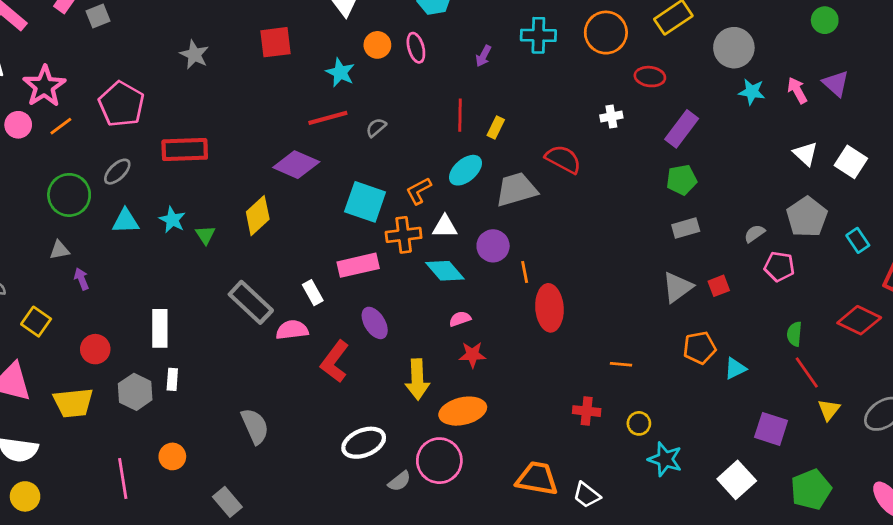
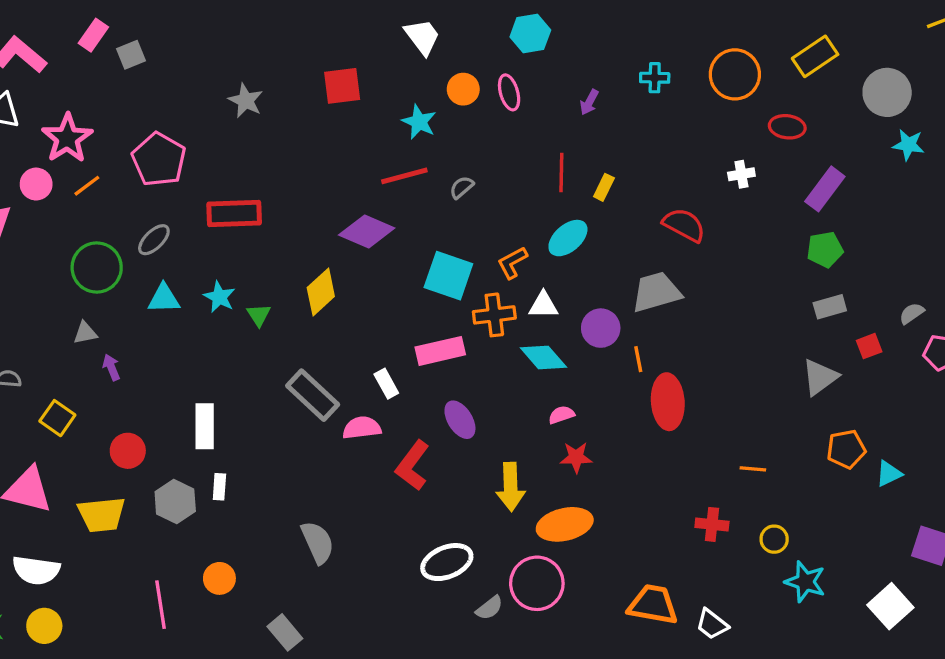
cyan cross: (538, 35) -> (655, 78), size x0.7
gray trapezoid: (516, 189) -> (656, 292), moved
red square: (719, 286) -> (869, 346), moved

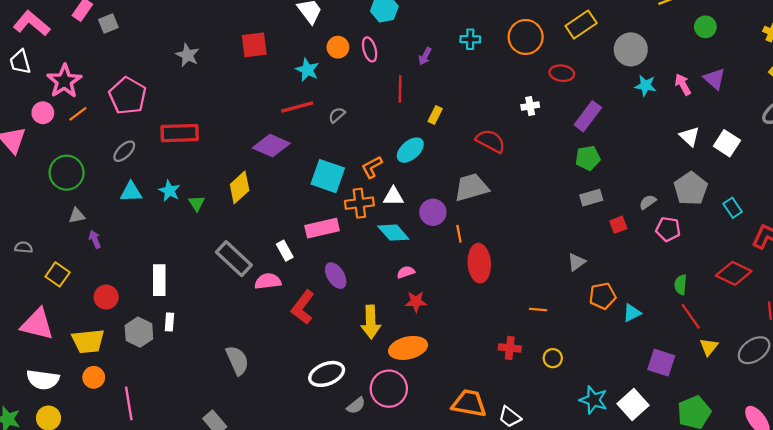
red line: (561, 173) -> (400, 89), moved
green circle: (97, 267) -> (67, 173), moved
gray triangle: (820, 377) -> (577, 262), moved, size x0.7
orange circle: (219, 578) -> (94, 377), moved
cyan star: (805, 582) -> (593, 400), moved

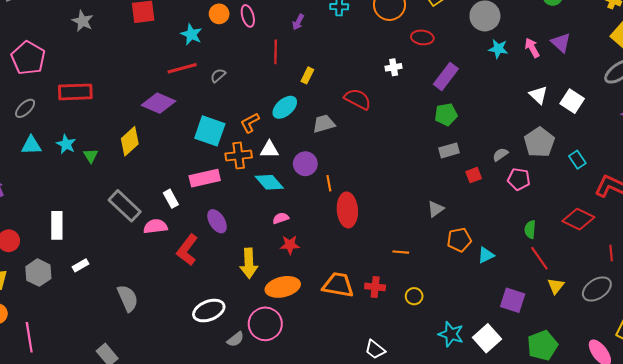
gray trapezoid: (471, 187) -> (324, 124), moved, size x0.7
white rectangle: (169, 322) -> (80, 265), moved, turned 56
orange trapezoid: (469, 403) -> (338, 285), moved

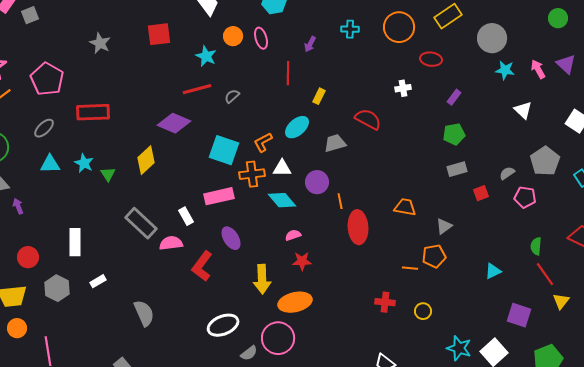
purple rectangle: (446, 76) -> (454, 97), size x0.6
white triangle: (538, 95) -> (523, 110), moved
orange pentagon: (459, 240) -> (434, 256), moved
orange trapezoid: (338, 285) -> (405, 207), moved, size x0.7

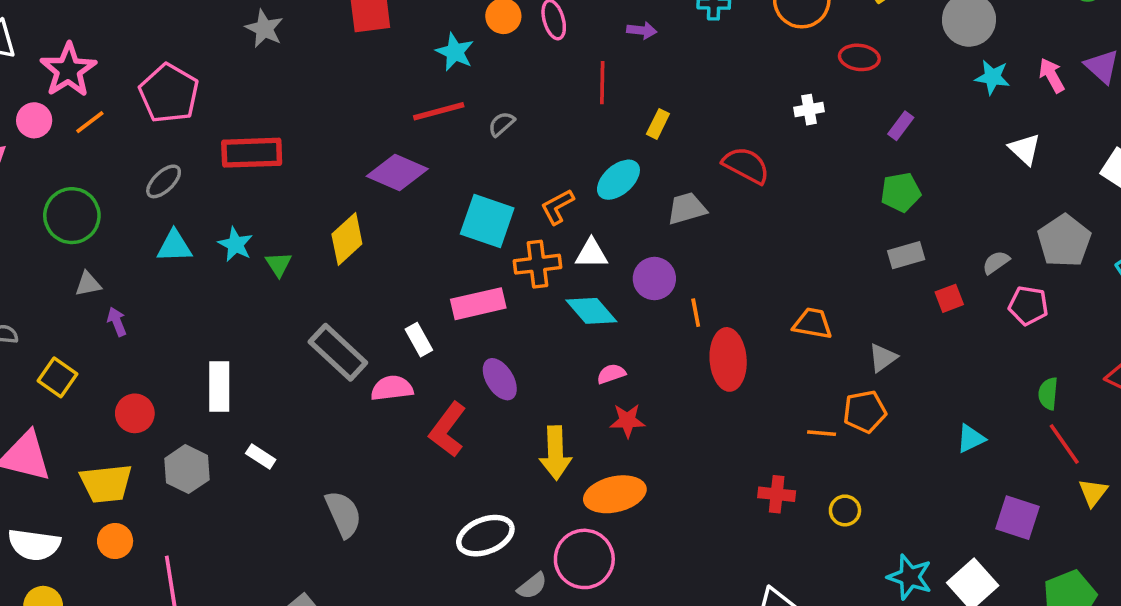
purple arrow: (310, 44) -> (642, 30), turned -112
white rectangle: (98, 281) -> (261, 457), turned 63

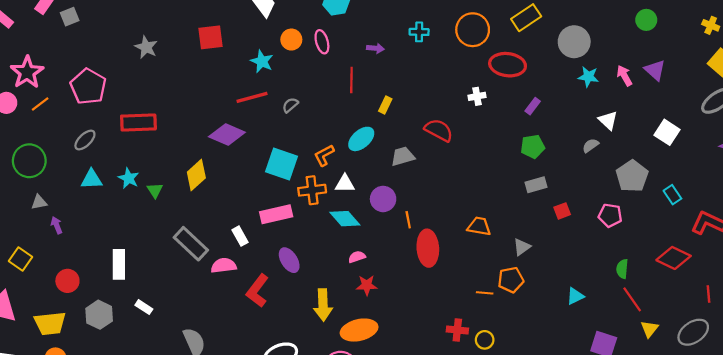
red ellipse: (859, 57) -> (508, 65), size x1.5
gray semicircle: (996, 262) -> (591, 145), moved
yellow circle: (845, 510) -> (485, 340), moved

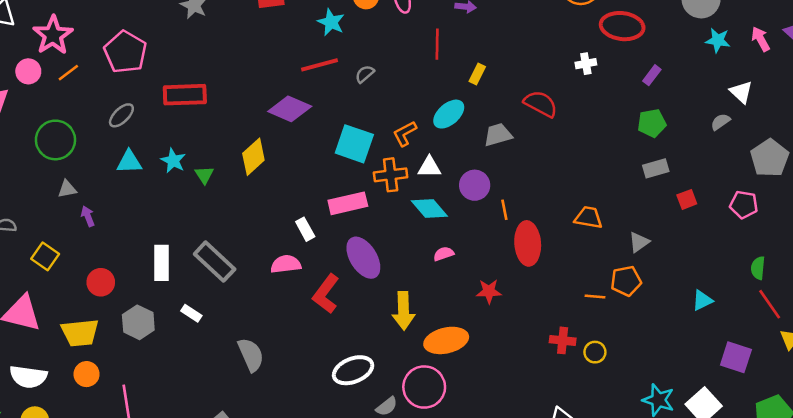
gray rectangle: (191, 244) -> (215, 262), moved
purple ellipse: (289, 260) -> (363, 258), size x1.4
red star: (367, 285) -> (489, 291), moved

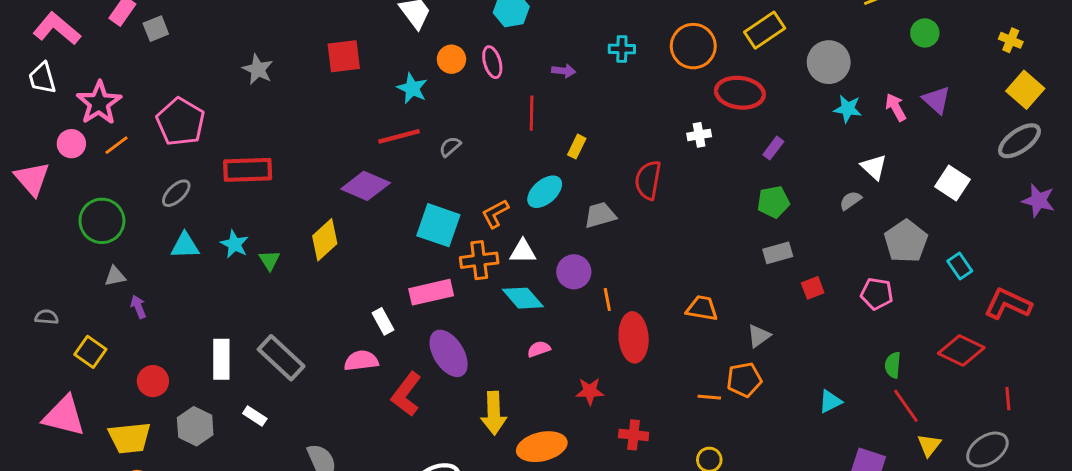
red semicircle: (541, 104) -> (648, 180), turned -108
red cross: (563, 340) -> (634, 435), moved

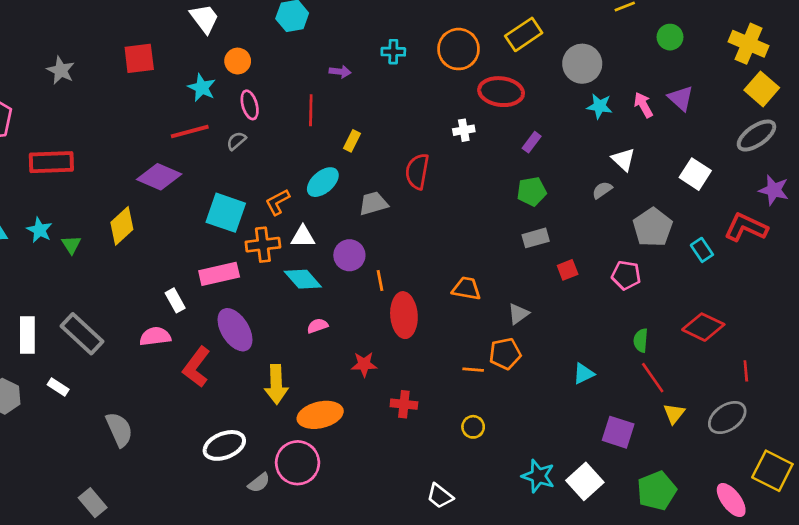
yellow cross: (1011, 40) -> (748, 44), size x1.8
pink ellipse: (492, 62) -> (250, 105), moved
red L-shape: (1008, 304) -> (746, 227), moved

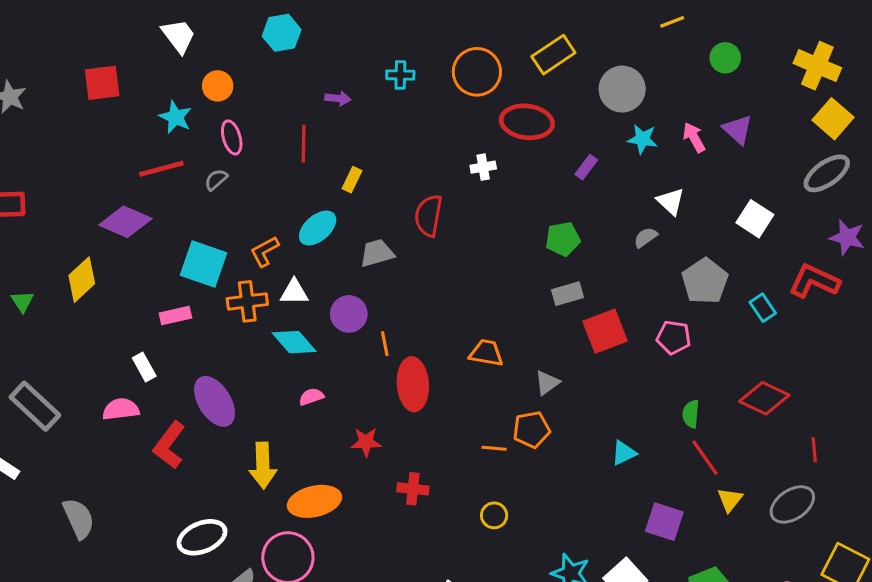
purple rectangle: (532, 142) -> (586, 167), moved
red square: (568, 270) -> (605, 331), size x1.8
pink rectangle: (219, 274) -> (175, 315), moved, size x0.7

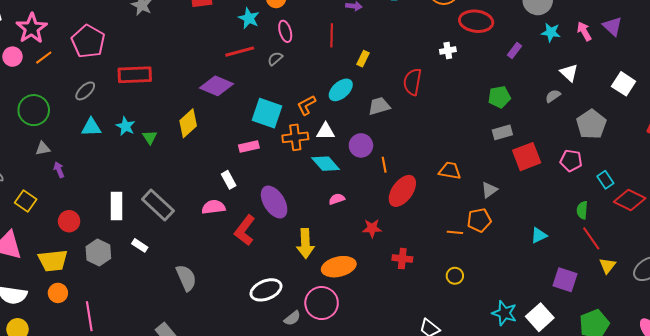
cyan rectangle: (763, 308) -> (605, 180), moved
red ellipse: (413, 384) -> (402, 191), turned 40

